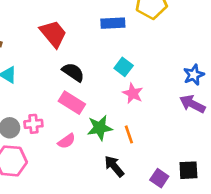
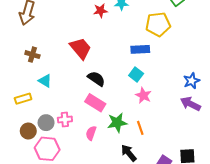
blue rectangle: (113, 23) -> (140, 49), moved
pink semicircle: (67, 141) -> (91, 133), turned 144

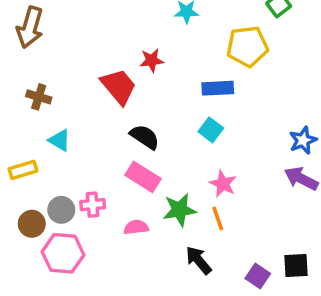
red star: (100, 11) -> (152, 60), moved
pink star: (143, 95) -> (223, 184), moved
pink semicircle: (91, 133) -> (136, 227), turned 64

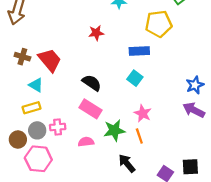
red trapezoid: (119, 86) -> (50, 60), moved
yellow rectangle: (23, 170) -> (32, 108), moved

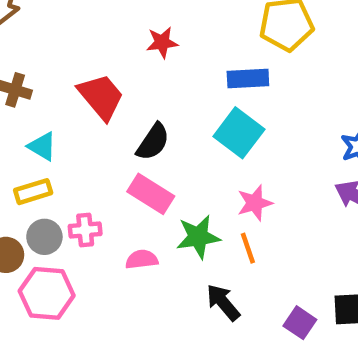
red trapezoid: (50, 60) -> (101, 97), moved
cyan square: (135, 78) -> (239, 133), size x1.5
black semicircle: (92, 83) -> (153, 142), turned 90
pink star: (143, 113) -> (255, 203), turned 30

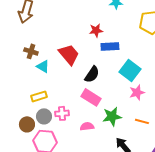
blue rectangle: (248, 79) -> (110, 46), moved
cyan triangle: (42, 146) -> (43, 66), moved
pink star: (255, 203) -> (137, 92), moved
orange line: (248, 248) -> (142, 121), moved, turned -56

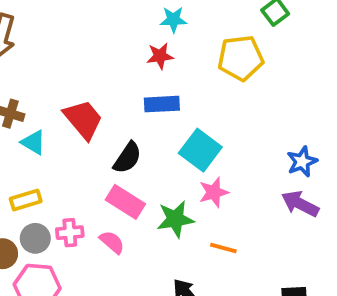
red star: (96, 30) -> (160, 56), moved
green star: (112, 116) -> (175, 219), moved
pink semicircle: (87, 126) -> (112, 242), moved, turned 48

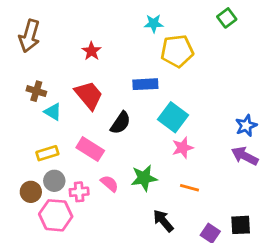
red star: (160, 56) -> (92, 51), moved, turned -30
yellow pentagon: (241, 58) -> (177, 51), moved
pink rectangle: (125, 202) -> (90, 149), moved
green star: (175, 219) -> (144, 178), moved
pink cross: (70, 233) -> (79, 192), moved

